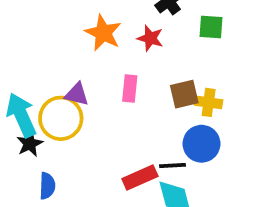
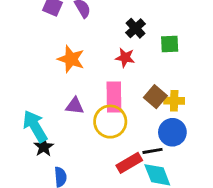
orange star: (103, 33) -> (71, 59), moved
pink rectangle: (130, 89) -> (114, 97), size x1.5
brown square: (184, 94) -> (155, 97), turned -30
yellow circle: (61, 118) -> (110, 122), moved

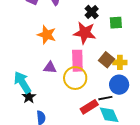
red star: (125, 58) -> (85, 33), size x1.6

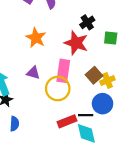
yellow cross: (120, 62) -> (107, 81), turned -32

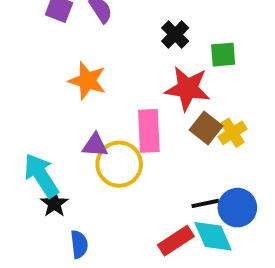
red star: (76, 43) -> (187, 89), moved
yellow circle: (58, 89) -> (119, 164), moved
blue circle: (103, 104) -> (237, 208), moved
red rectangle: (67, 121) -> (176, 241), moved

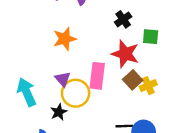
orange star: (87, 81) -> (65, 39), turned 30
purple triangle: (95, 145) -> (63, 79), turned 35
black star: (54, 204) -> (59, 112), moved

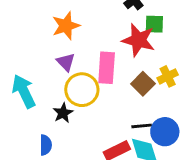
green square: (151, 37) -> (154, 24), moved
purple triangle: (63, 79) -> (66, 62), moved
brown square: (133, 80) -> (143, 84), moved

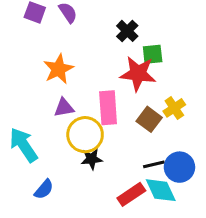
purple triangle: (66, 62) -> (64, 108), turned -48
black star: (63, 113) -> (92, 159), moved, turned 30
blue semicircle: (46, 145) -> (44, 189), moved, turned 48

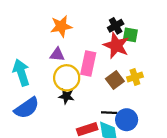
black cross: (127, 31) -> (116, 26), moved
blue semicircle: (44, 189) -> (27, 108), size x1.6

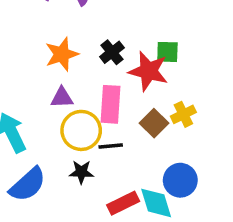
black cross: (116, 26) -> (112, 52), moved
black star: (66, 96) -> (81, 172), moved
black line: (109, 113) -> (111, 146), moved

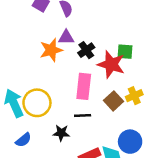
purple triangle: (62, 98) -> (66, 37), moved
yellow circle: (81, 130) -> (37, 103), moved
blue semicircle: (28, 184) -> (23, 140), size x0.6

